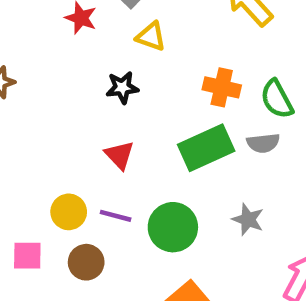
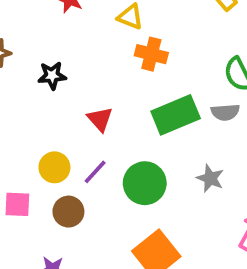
black star: (122, 87) -> (52, 76), moved
orange cross: (222, 87) -> (151, 54), moved
purple line: (116, 216) -> (95, 172), turned -64

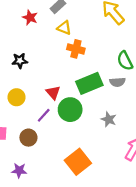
red triangle: (100, 119) -> (53, 93), moved
yellow circle: (54, 167) -> (17, 97), moved
green circle: (145, 183) -> (70, 110), moved

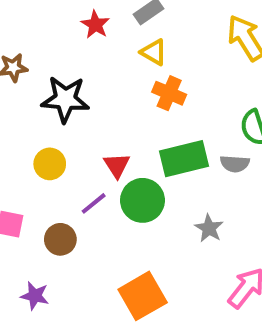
black star: (20, 61) -> (65, 99), size x1.6

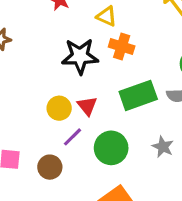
black star: (65, 99) -> (80, 56), moved
yellow circle: (50, 164) -> (59, 108), moved
green circle: (142, 200) -> (111, 148), moved

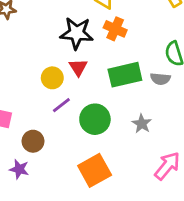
red triangle: (87, 106) -> (78, 67), moved
brown circle: (50, 167) -> (33, 141), moved

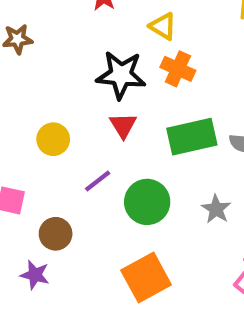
yellow circle: (52, 78) -> (53, 139), moved

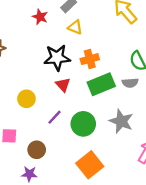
orange cross: (178, 69) -> (90, 59), moved, turned -30
gray star: (216, 209) -> (121, 121), size x1.5

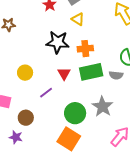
red triangle: (63, 85) -> (64, 74), moved
green circle: (83, 124) -> (75, 113), moved
orange square: (90, 165) -> (69, 139), turned -30

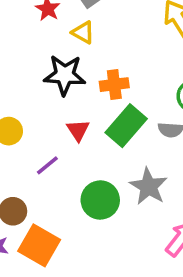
yellow triangle: (78, 19) -> (83, 32), moved
green rectangle: (91, 72) -> (126, 126), turned -35
orange square: (69, 139) -> (39, 245), moved

